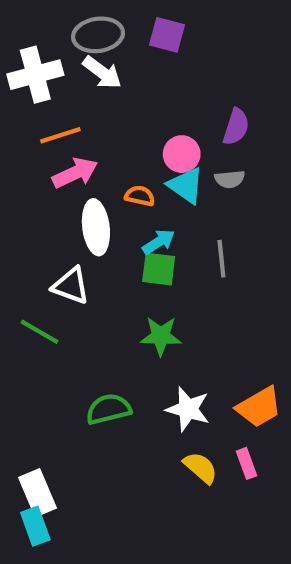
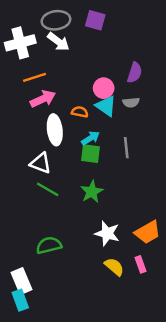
green line: (40, 332) -> (48, 189), moved
green star: (161, 336) -> (92, 192), turned -30
green semicircle: (108, 409) -> (49, 245), moved

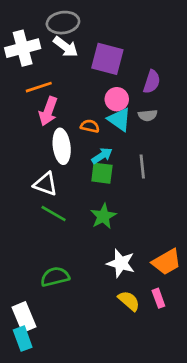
purple square: (95, 20) -> (107, 59), moved, size x1.4
pink arrow: (43, 99) -> (48, 111), turned 135

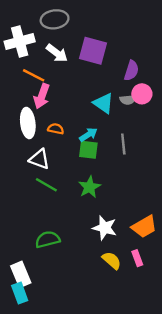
white arrow: (66, 47) -> (57, 53), moved
orange line: (39, 87) -> (34, 75), turned 45
pink circle: (117, 99) -> (142, 94), moved
orange semicircle: (90, 126) -> (56, 129), moved
white ellipse: (62, 146) -> (28, 123), moved

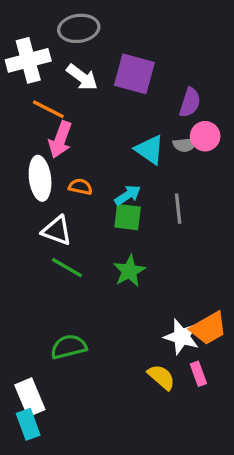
white star: (105, 228) -> (182, 337), moved

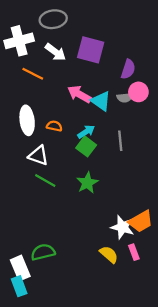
pink arrow: (60, 140) -> (79, 94), moved, turned 100
green square: (128, 217) -> (86, 146), turned 30
green semicircle: (69, 347) -> (43, 252), moved

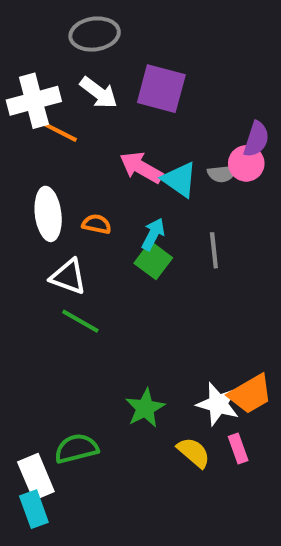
white cross: (19, 41) -> (34, 101), moved
purple semicircle: (128, 69) -> (256, 139), moved
cyan arrow: (86, 132) -> (153, 234), turned -30
green star: (87, 183) -> (145, 408), moved

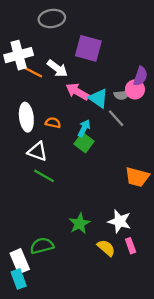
white arrow: (99, 93) -> (57, 68), moved
gray line: (214, 250) -> (116, 118), moved, turned -36
orange trapezoid: (250, 394) -> (137, 177), moved, turned 45

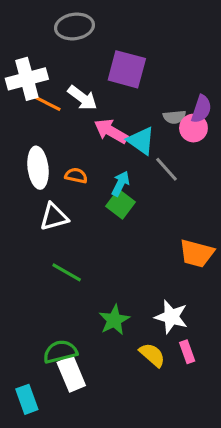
gray semicircle: (122, 95) -> (174, 117), moved
white triangle: (37, 151) -> (54, 217), turned -35
green line: (44, 176) -> (67, 272), moved
white rectangle: (20, 261) -> (71, 374), moved

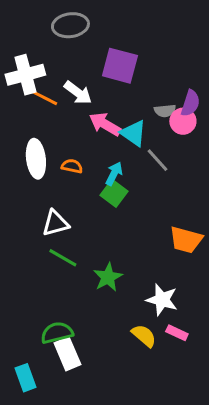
white triangle: (54, 217) -> (55, 223), moved
green star: (114, 320) -> (108, 277), moved
pink rectangle: (187, 352) -> (177, 333), turned -45

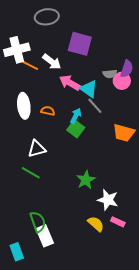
gray line: (157, 160) -> (95, 106), moved
orange trapezoid: (186, 240) -> (124, 133), moved
green line: (63, 258) -> (31, 173), moved
green star: (108, 277) -> (86, 180), moved
green semicircle: (57, 333) -> (38, 222), turned 85

